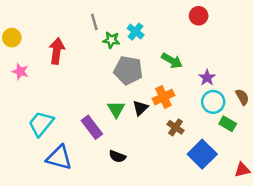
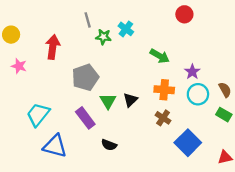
gray pentagon: (128, 70) -> (85, 77), moved, turned -30
orange cross: (163, 97) -> (164, 90), moved, turned 30
green rectangle: (228, 124) -> (224, 115), moved

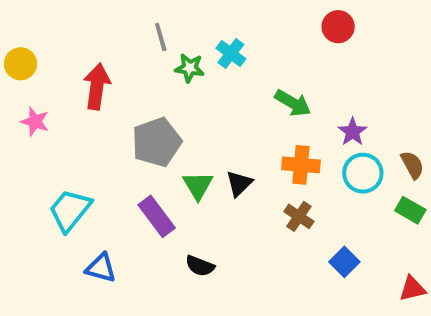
blue square: (188, 143) -> (344, 262), size x0.6
blue triangle: (55, 146) -> (101, 268), size x0.7

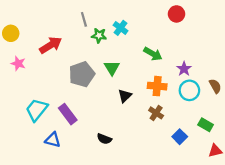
red arrow: (97, 86) -> (51, 45), turned 50
green triangle: (198, 185) -> (112, 68), moved
green rectangle: (410, 210) -> (206, 125), moved
purple rectangle: (157, 216) -> (68, 114), moved

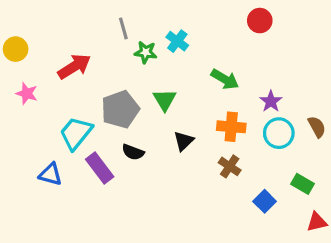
cyan trapezoid: (37, 110) -> (76, 133), moved
black semicircle: (104, 139) -> (133, 152), moved
blue triangle: (53, 140) -> (50, 174), moved

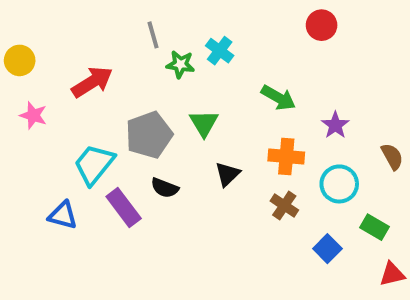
cyan circle: (279, 133) -> (339, 184), moved

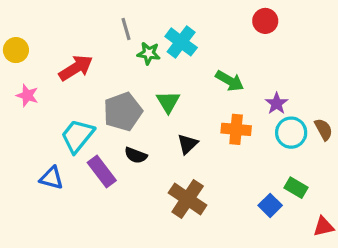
cyan cross: (220, 51) -> (181, 42), size x1.4
cyan circle: (339, 184) -> (291, 133), moved
brown cross: (284, 206) -> (188, 199), moved, size x1.6
green rectangle: (375, 227) -> (296, 188), moved

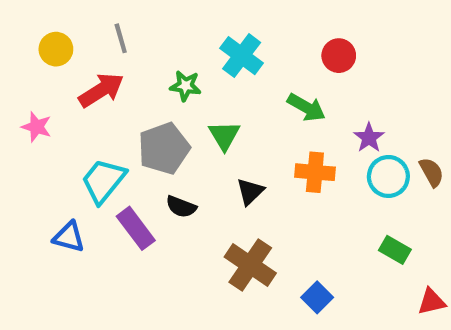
red circle: (265, 21) -> (339, 56), moved
gray line: (126, 29) -> (121, 38), moved
yellow circle: (16, 50) -> (56, 49), moved
green star: (149, 53) -> (185, 86), moved
blue square: (270, 205) -> (317, 297), moved

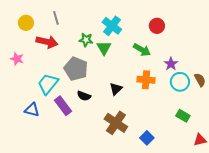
red arrow: (101, 90) -> (47, 42), turned 45
green triangle: (224, 135) -> (104, 48), moved
gray pentagon: (164, 148) -> (76, 69), turned -30

